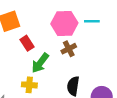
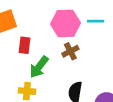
red rectangle: (27, 43) -> (25, 45), turned 40

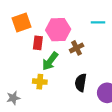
pink hexagon: (66, 24) -> (58, 30), moved

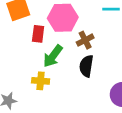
black semicircle: (81, 83) -> (86, 66), moved

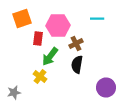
yellow cross: (41, 81) -> (40, 76), turned 32

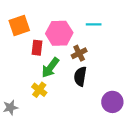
cyan line: (97, 18) -> (94, 24), moved

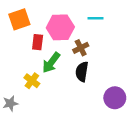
yellow cross: (39, 90) -> (32, 81), moved

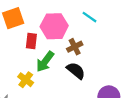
cyan line: (96, 18) -> (89, 17), turned 35
black semicircle: (82, 72) -> (76, 71), turned 120

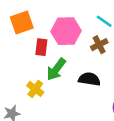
brown cross: (75, 47) -> (99, 45), moved
black semicircle: (76, 71) -> (89, 79), turned -30

